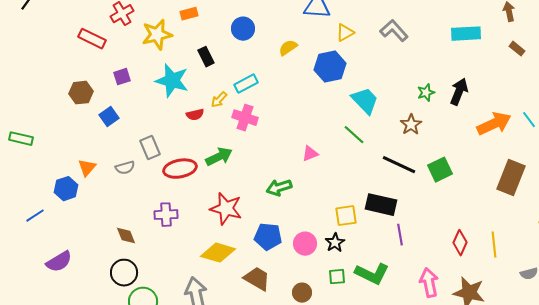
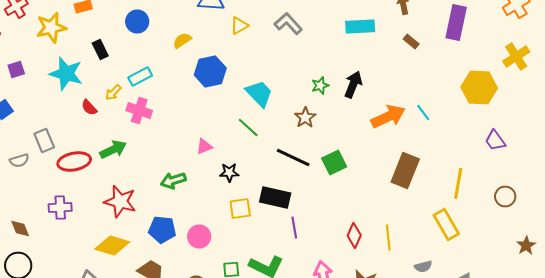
blue hexagon: (330, 67) -> (210, 72), moved
red semicircle: (195, 115) -> (89, 108), turned 60
black star: (335, 243) -> (229, 172), moved, turned 30

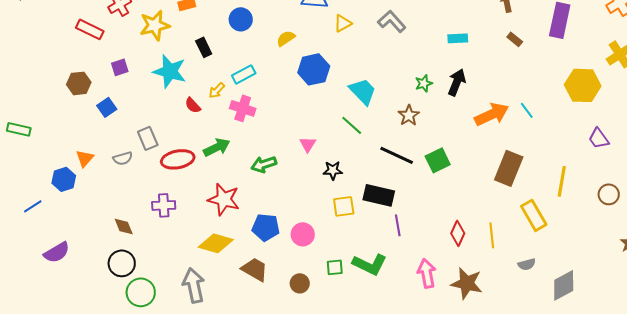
cyan rectangle: (360, 26) -> (458, 38), moved, size x0.7
pink triangle: (204, 146) -> (308, 144), turned -36
green arrow: (173, 180) -> (264, 164), moved
yellow rectangle: (446, 224) -> (534, 215), moved

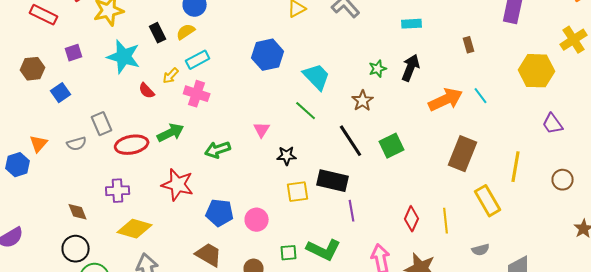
yellow semicircle: (286, 38) -> (186, 32), moved
brown rectangle: (515, 39) -> (469, 45), moved, turned 35
black line: (397, 155) -> (351, 141), turned 32
yellow diamond: (216, 243) -> (135, 229), moved

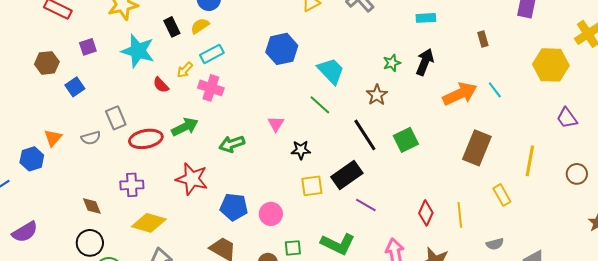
black rectangle: (333, 181) -> (347, 175), turned -48
yellow rectangle: (488, 201) -> (502, 195), size x0.7
purple line: (352, 211) -> (366, 205), turned -50
green square: (289, 253) -> (293, 248), moved

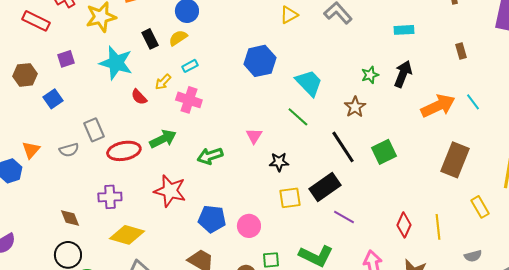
cyan rectangle: (212, 54) -> (190, 66), size x0.7

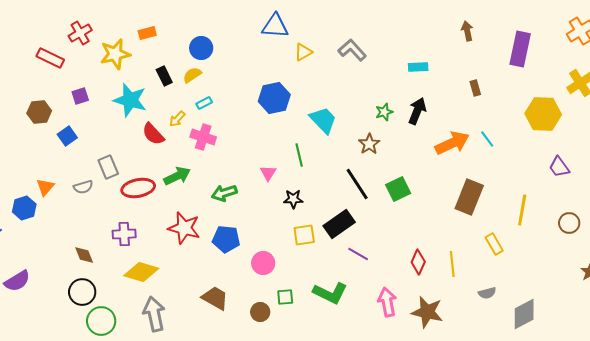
red semicircle: (139, 97) -> (153, 134), size x1.4
green line: (298, 117) -> (299, 155), moved, turned 35
blue pentagon: (212, 219) -> (226, 239), moved

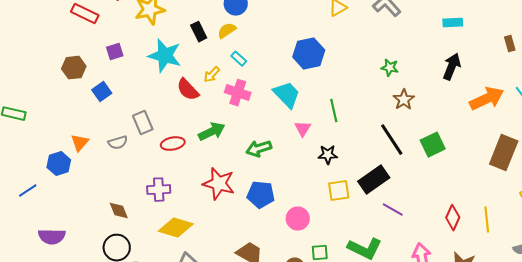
cyan rectangle: (204, 103) -> (239, 59), turned 70
green star: (384, 112) -> (390, 68), moved, turned 30
cyan trapezoid: (323, 120) -> (287, 95), moved
red ellipse: (138, 188) -> (173, 144), size x0.7
purple semicircle: (17, 281) -> (52, 237), turned 32

